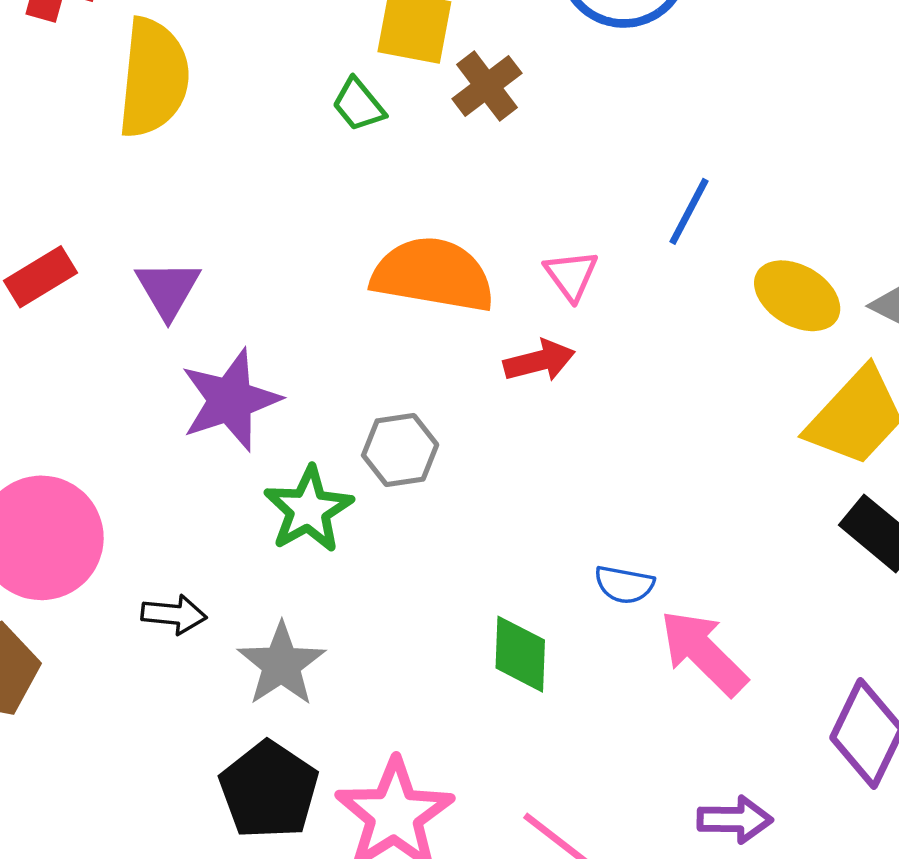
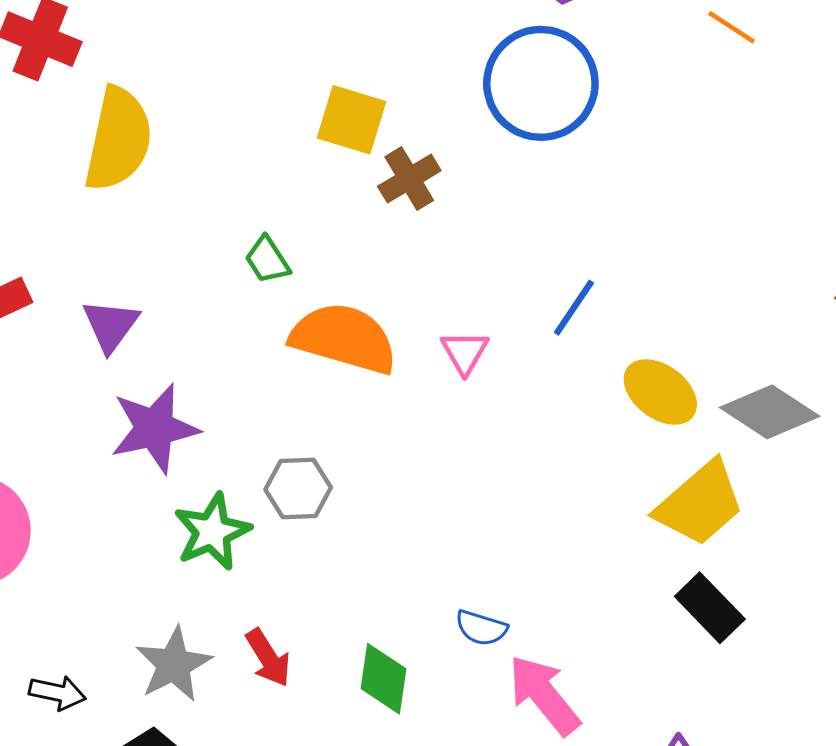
green trapezoid: (358, 105) -> (267, 260), moved
red arrow: (539, 361) -> (268, 658), moved, turned 66
black arrow: (174, 614) -> (57, 693), moved

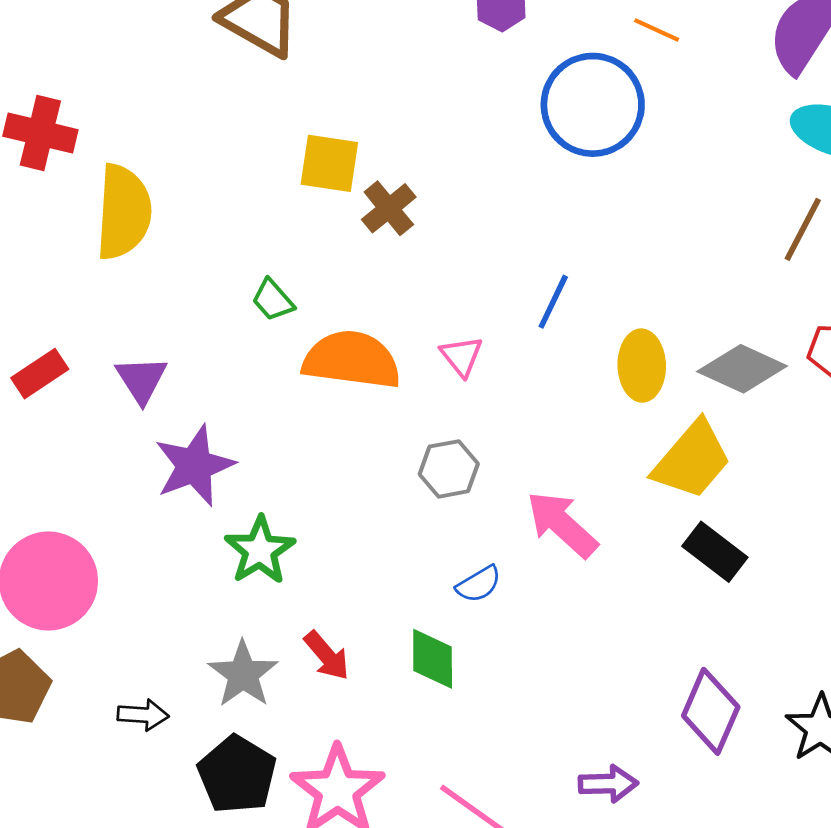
blue circle: (541, 83) -> (593, 105), moved
yellow ellipse: (660, 392) -> (642, 366), turned 60
gray hexagon: (298, 488) -> (449, 469), moved
blue semicircle: (481, 628) -> (479, 584), moved, turned -39
pink arrow: (544, 695) -> (562, 524), moved

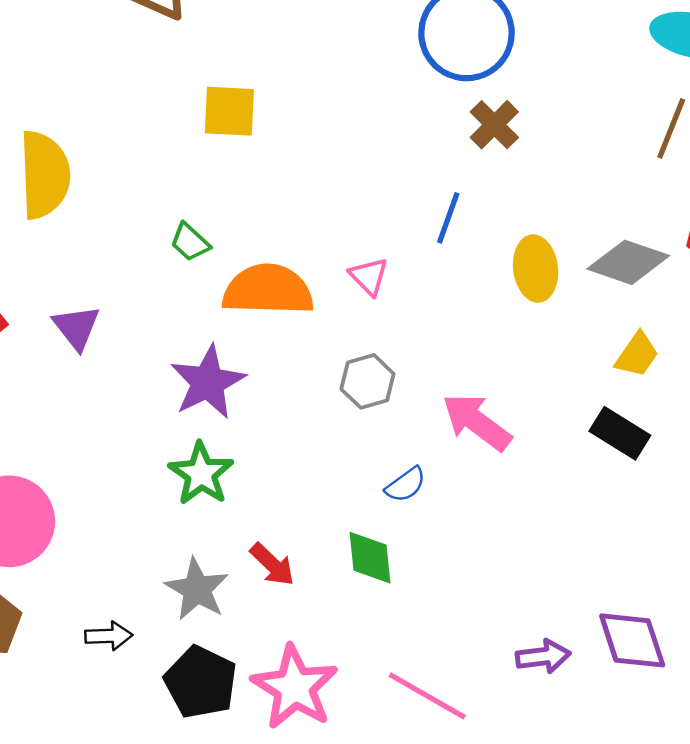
brown cross: (389, 208) -> (494, 125), moved
yellow trapezoid: (692, 460) -> (637, 355), moved, size x0.6
purple star: (194, 466) -> (208, 382), moved
purple diamond: (711, 711) -> (632, 640), moved, turned -36

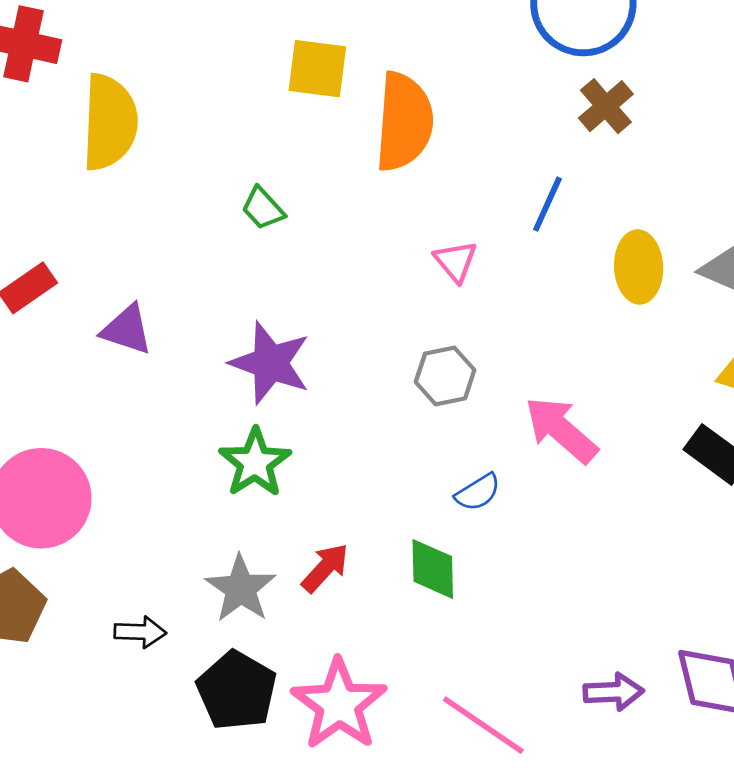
orange semicircle: (268, 290) -> (404, 122), moved, turned 88
purple triangle: (76, 327) -> (127, 330), moved, turned -38
purple star: (208, 382) -> (270, 363), turned -30
red arrow: (272, 564) -> (325, 568), turned -96

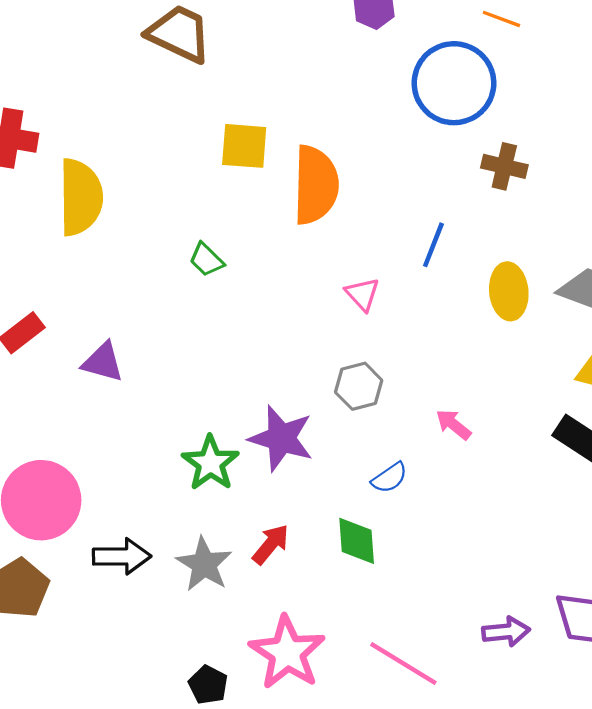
brown cross: (606, 106) -> (504, 166), moved, turned -33
purple star: (270, 363) -> (281, 438), moved
pink arrow: (561, 430) -> (453, 424), size x0.6
black arrow: (140, 632) -> (122, 556), moved, size x1.4
black pentagon: (237, 691) -> (208, 685), moved, size x0.6

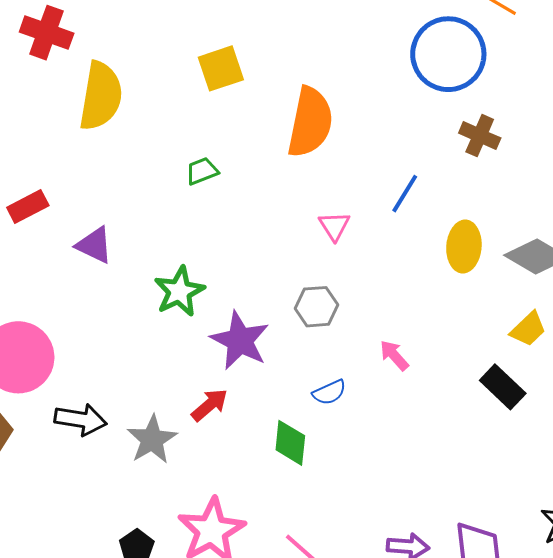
yellow square: (244, 146) -> (221, 68), moved, turned -33
green trapezoid: (206, 260) -> (202, 171), turned 104
green star: (210, 463) -> (179, 291), moved
red arrow: (271, 544) -> (210, 405), moved

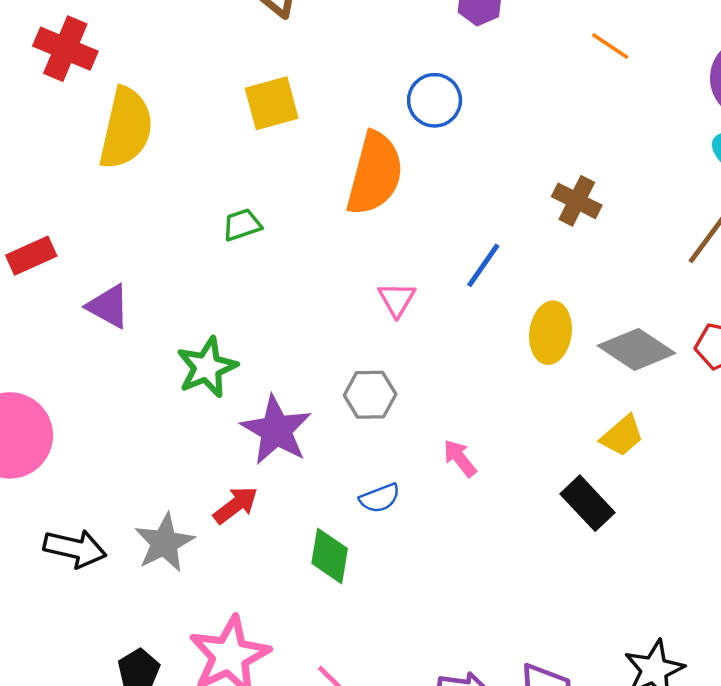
blue circle: (448, 54) -> (435, 100), moved, size x0.6
black arrow: (81, 420) -> (75, 548), moved

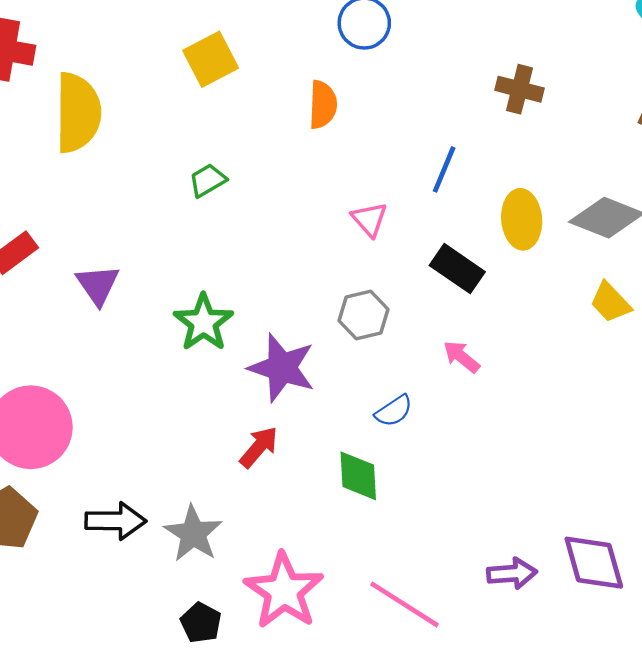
orange semicircle: (375, 174) -> (323, 105), size x0.6
purple triangle: (108, 306) -> (98, 285), turned 39
yellow trapezoid: (622, 436) -> (610, 302), turned 99
black rectangle: (587, 503) -> (457, 269), moved
gray star: (164, 543) -> (193, 534), moved

